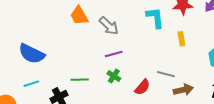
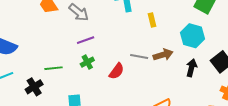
green cross: (114, 76) -> (87, 62), turned 32
brown arrow: (183, 90) -> (163, 55), moved

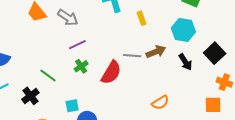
green line: (53, 68) -> (48, 76), turned 48
black arrow: (192, 68) -> (185, 62), turned 138
red semicircle: (117, 71) -> (111, 72), size x1.4

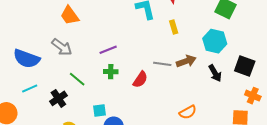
gray arrow: (68, 18) -> (62, 47), moved
black square: (215, 53) -> (245, 66), turned -30
green cross: (81, 66) -> (111, 72), turned 32
red semicircle: (111, 72) -> (140, 80), size x0.7

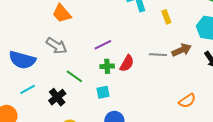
red semicircle: (140, 80) -> (127, 63), moved
cyan square: (99, 111) -> (103, 92), moved

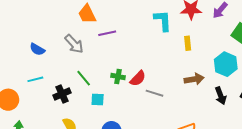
purple line: (103, 45) -> (107, 33), moved
gray line: (158, 55) -> (155, 93), moved
blue semicircle: (22, 60) -> (37, 49), size x0.6
cyan square: (103, 92) -> (98, 100), moved

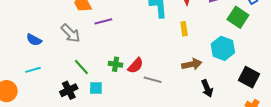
black cross: (62, 94) -> (69, 90), moved
black arrow: (221, 96) -> (207, 88), moved

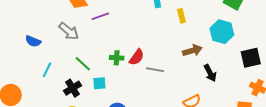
cyan line: (33, 70) -> (47, 70), moved, turned -42
black square: (249, 77) -> (251, 58), turned -35

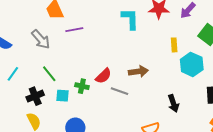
yellow rectangle: (181, 16) -> (174, 45), moved
brown arrow: (192, 51) -> (138, 71), moved
green cross: (117, 58) -> (82, 86), moved

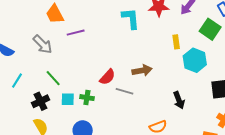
green cross: (82, 86) -> (87, 98), moved

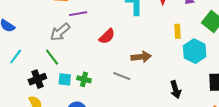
gray arrow: (43, 44) -> (60, 32), moved, turned 90
red semicircle: (107, 77) -> (107, 36), moved

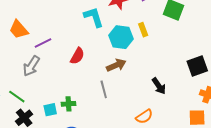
cyan hexagon: (195, 51) -> (121, 37), moved
green line: (52, 57) -> (17, 97), moved
gray line: (122, 76) -> (104, 89), turned 72

